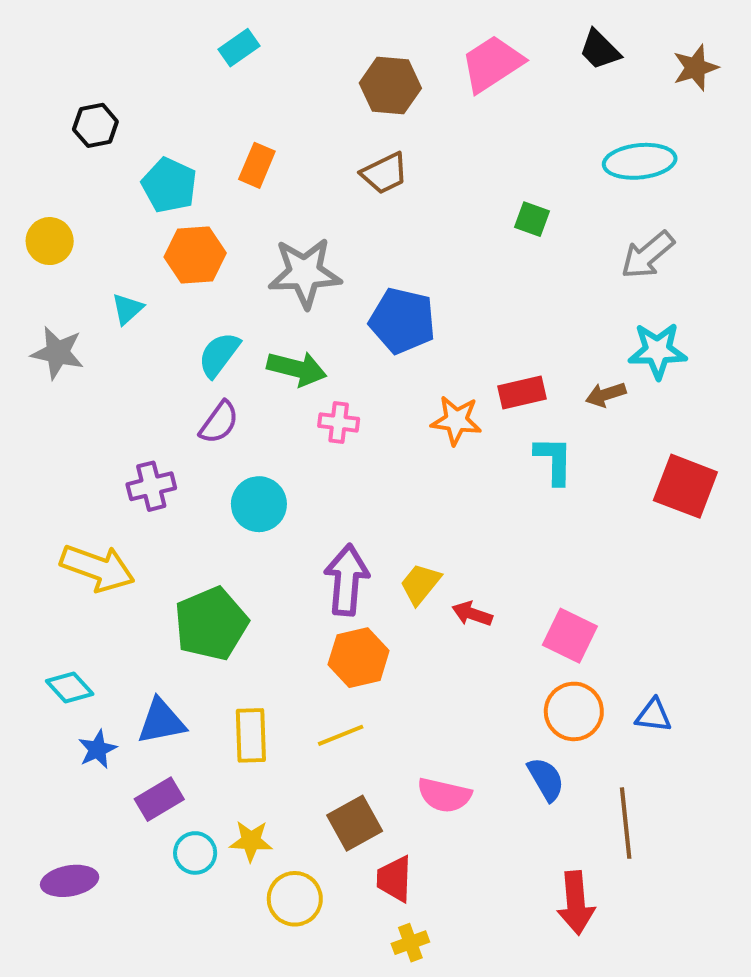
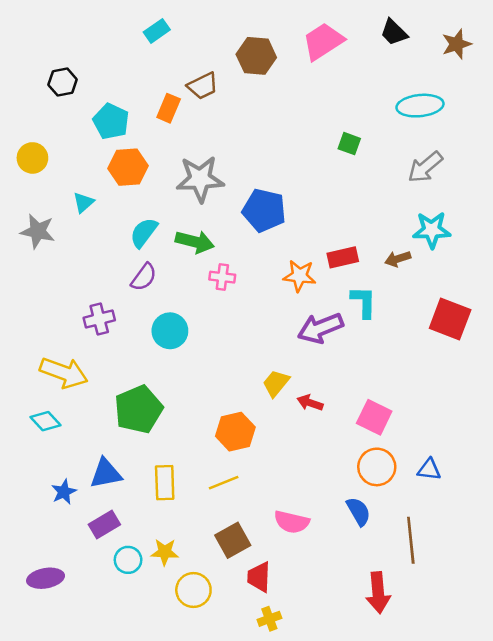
brown trapezoid: (384, 173) -> (203, 86), moved
purple arrow: (347, 580) -> (320, 328), moved, turned -117
cyan diamond: (70, 688) -> (46, 421), moved

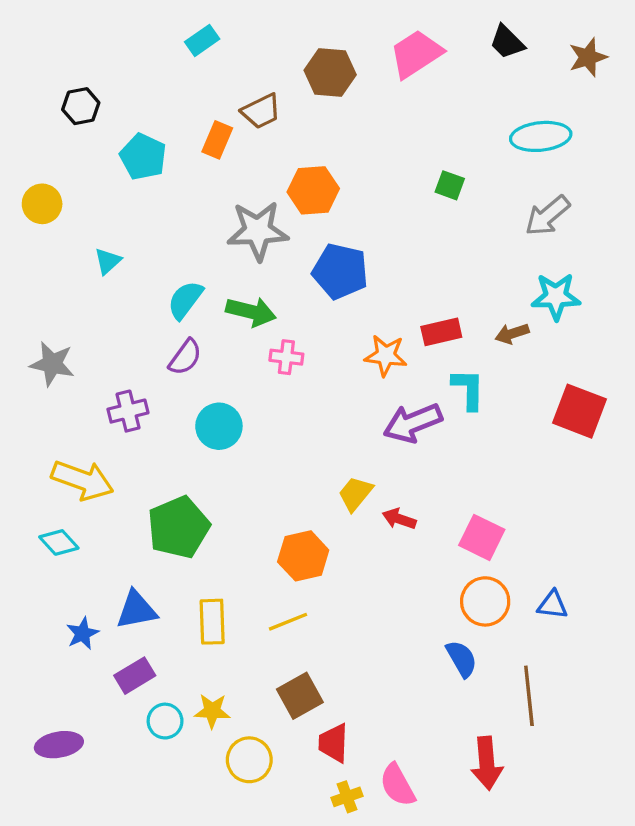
orange hexagon: (128, 167) -> (313, 190), moved
gray star: (38, 231) -> (52, 364), moved
pink semicircle: (292, 522) -> (398, 785), moved, turned 48

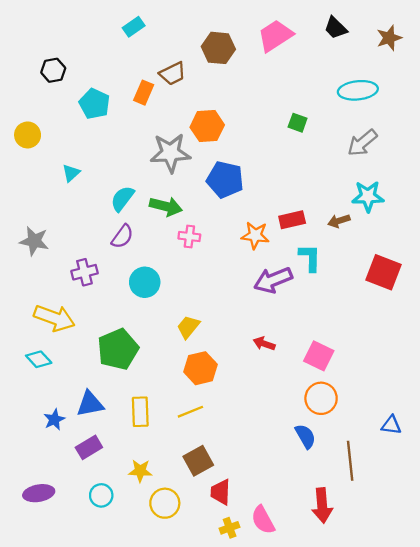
yellow trapezoid: (355, 494) -> (188, 327), moved
blue triangle: (553, 605) -> (391, 425), moved
cyan circle: (165, 721) -> (101, 495), moved

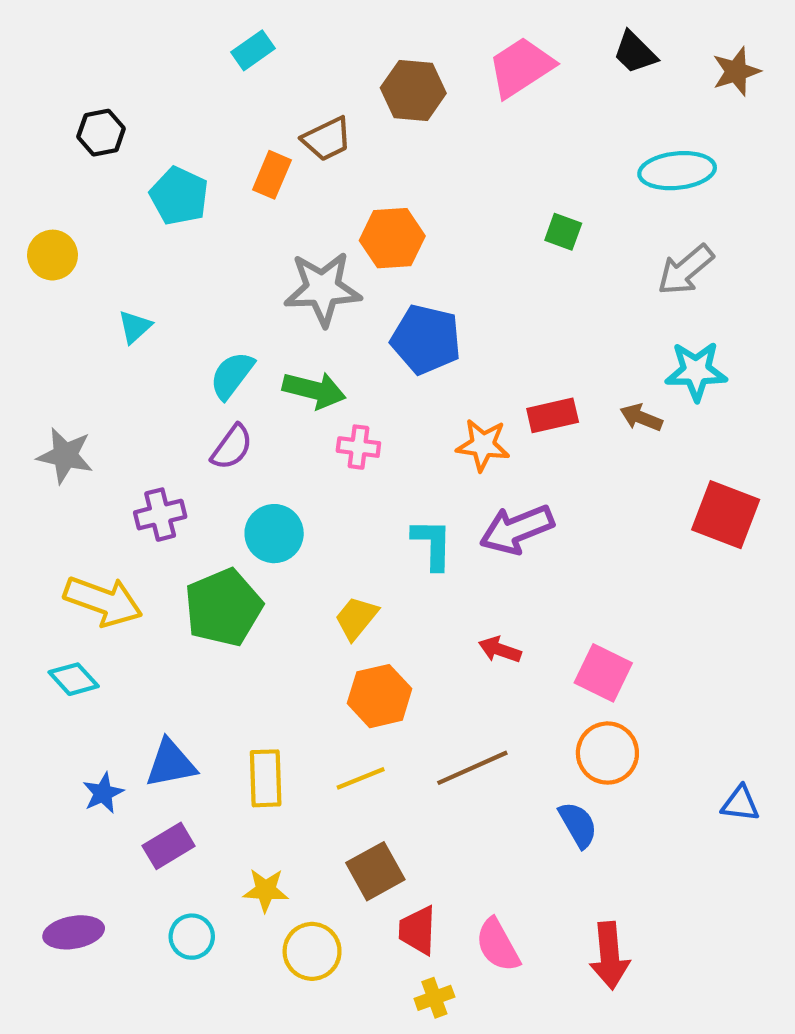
brown arrow: (339, 221) -> (641, 418), turned 40
cyan L-shape: (310, 258) -> (432, 544), moved
green pentagon: (118, 349) -> (223, 607), moved
brown line: (350, 461) -> (472, 768), moved, turned 72
pink semicircle: (263, 520) -> (498, 945), moved

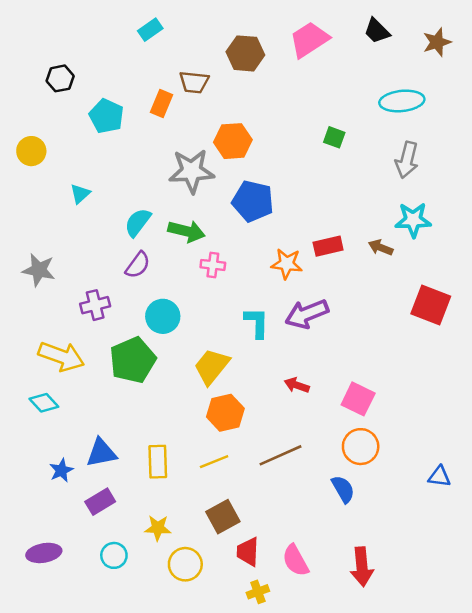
brown trapezoid: (327, 139) -> (194, 82), turned 32
gray arrow: (686, 270) -> (407, 160), turned -36
yellow trapezoid: (356, 618) -> (212, 366), size x1.4

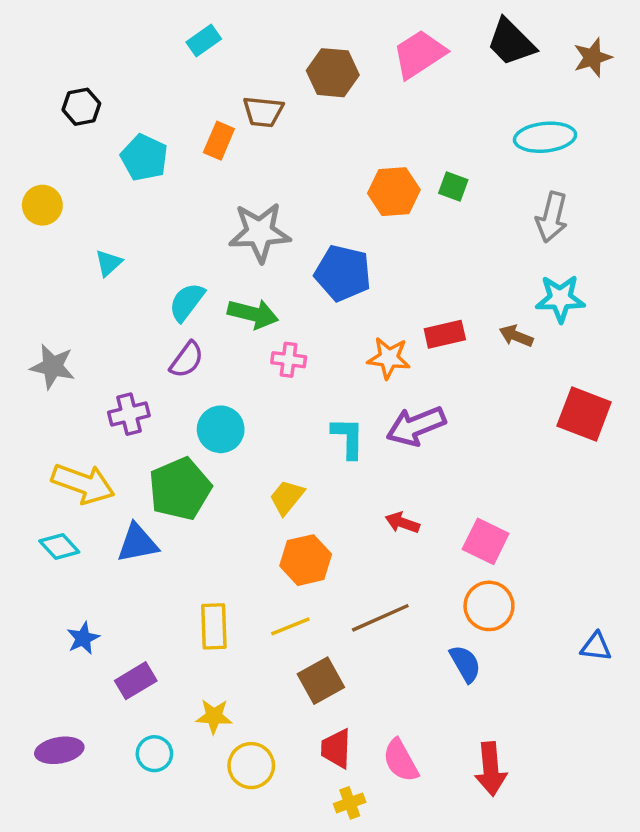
black trapezoid: (377, 31) -> (511, 42), size x1.4
orange hexagon: (233, 141) -> (394, 192), moved
yellow trapezoid: (212, 366) -> (287, 497), size x0.7
blue triangle: (101, 453) -> (137, 543), moved
brown square: (223, 517) -> (321, 681), moved

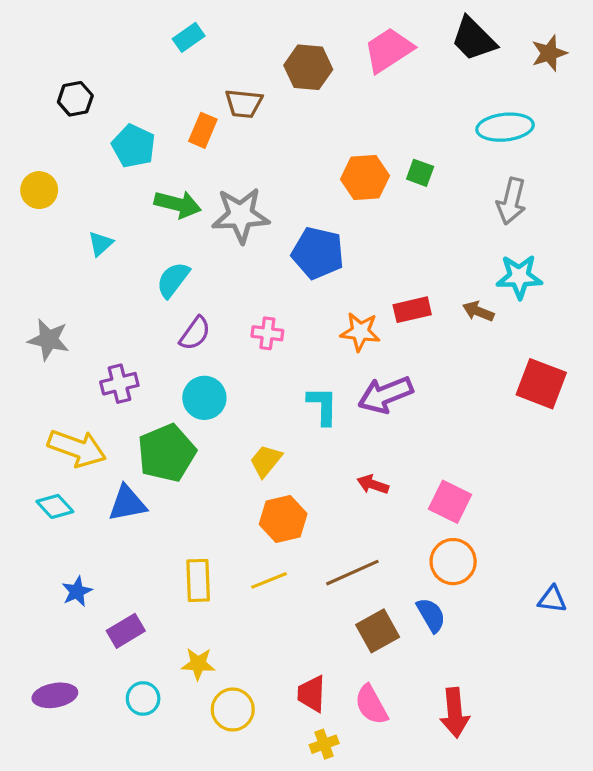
green arrow: (253, 314) -> (178, 204), moved
purple semicircle: (187, 360) -> (195, 333), moved
brown square: (321, 681) -> (378, 631), moved

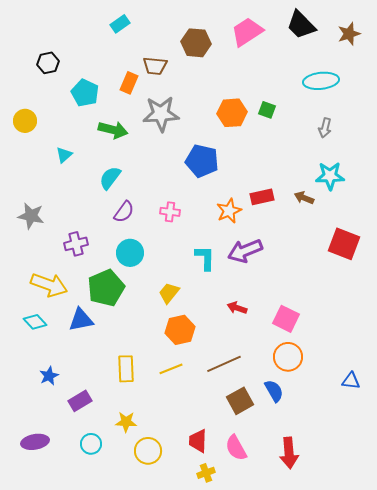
gray arrow: (511, 201) -> (325, 128), size x0.7
gray star: (241, 215) -> (161, 114), moved
orange star: (360, 332) -> (229, 211), turned -30

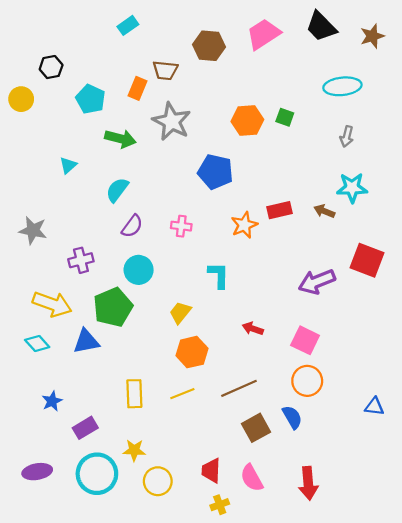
gray star: (161, 114) -> (172, 122), turned 30
yellow circle: (25, 121) -> (21, 99), moved
purple arrow: (245, 251) -> (317, 282), moved
cyan circle: (91, 444) -> (97, 474), size x1.8

